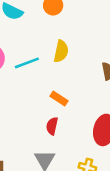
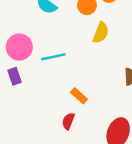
yellow semicircle: (61, 51) -> (101, 33), moved

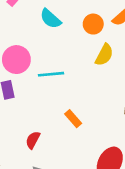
red semicircle: (68, 121) -> (33, 140), moved

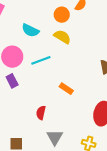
cyan semicircle: (51, 19) -> (30, 30), moved
yellow semicircle: (104, 55) -> (62, 37), moved, turned -72

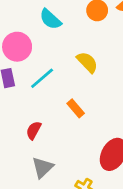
yellow semicircle: (62, 37) -> (87, 62), moved
cyan line: (41, 60) -> (42, 78), moved, turned -36

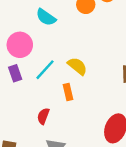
yellow semicircle: (87, 62) -> (77, 66), moved
orange rectangle: (76, 108) -> (68, 92), moved, turned 35

